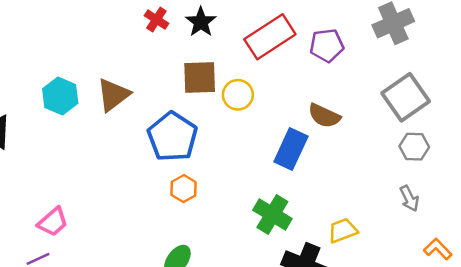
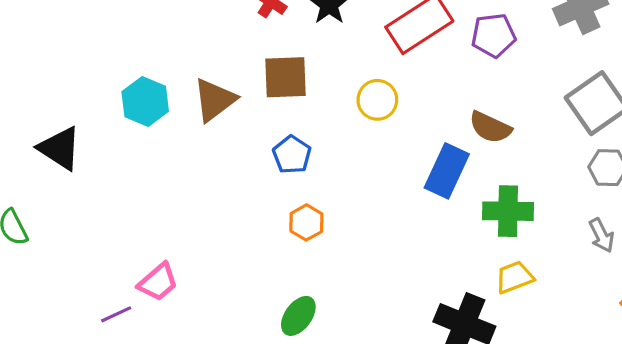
brown square: (200, 78) -> (285, 77), moved
blue pentagon: (172, 137) -> (292, 155), size x0.6
green cross: (272, 214) -> (508, 211), moved, turned -30
pink trapezoid: (53, 222) -> (158, 282), moved

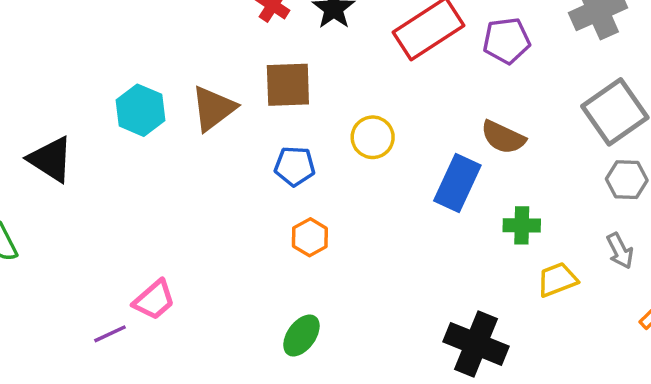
yellow circle: (377, 100) -> (373, 137), moved
blue pentagon: (292, 155) -> (295, 166), turned -30
green cross: (508, 211) -> (522, 225), size x0.7
yellow trapezoid: (514, 277) -> (557, 280), moved

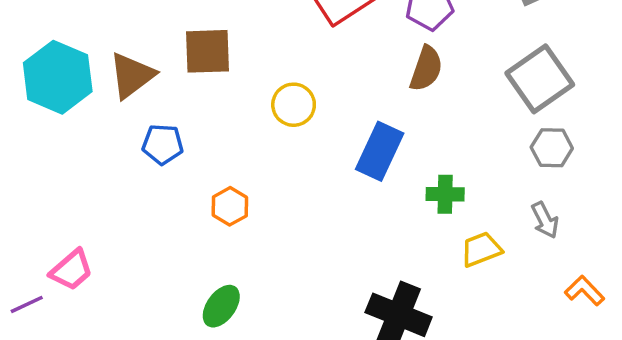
cyan hexagon: (141, 110) -> (58, 77), size x1.4
brown semicircle: (503, 137) -> (426, 69), moved, turned -96
blue pentagon: (295, 166) -> (163, 144), moved

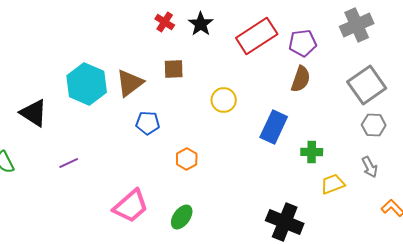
brown square: (207, 51) -> (174, 69), size x0.7
pink trapezoid: (71, 270) -> (131, 206), moved, size x1.4
purple line: (27, 304) -> (69, 163), moved

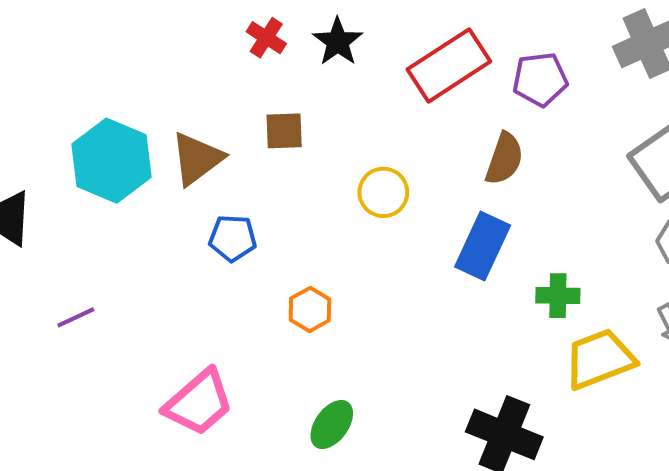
brown semicircle: (301, 79) -> (504, 159), moved
yellow trapezoid: (333, 184) -> (600, 359), size x1.5
green ellipse: (182, 217) -> (332, 424), moved

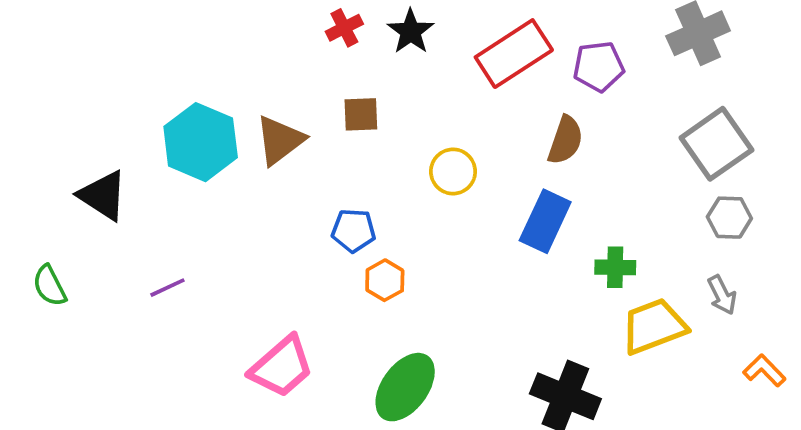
red cross: (266, 38) -> (344, 28), turned 30
blue pentagon: (233, 238) -> (354, 230), moved
green ellipse: (332, 424) -> (405, 387), size x1.5

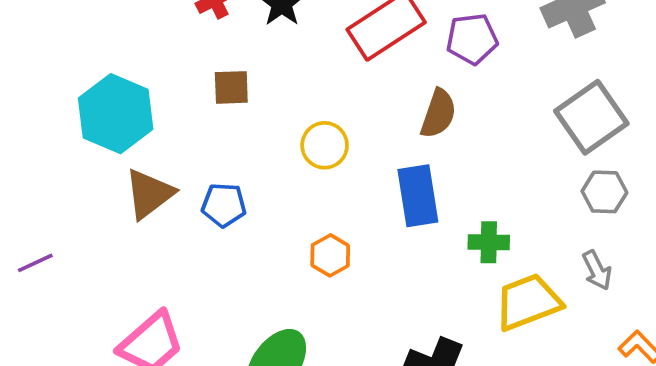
brown triangle: (280, 140) -> (149, 194), moved
cyan hexagon: (201, 142) -> (116, 114), moved
blue rectangle: (545, 221) -> (418, 196), turned -34
orange hexagon: (385, 280) -> (330, 255), moved

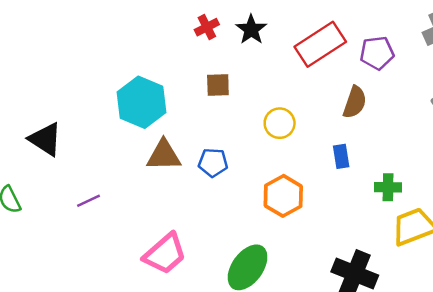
brown triangle: (149, 194) -> (164, 155), turned 36
blue rectangle: (418, 196) -> (341, 156), size x0.6
orange hexagon: (330, 255) -> (283, 196), size x1.5

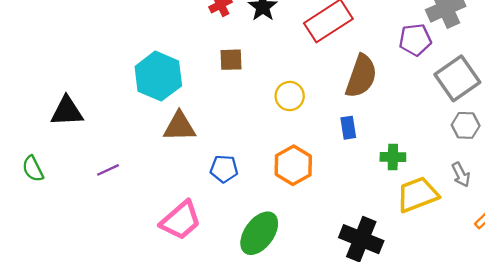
purple pentagon: (377, 53) -> (415, 40), moved
brown semicircle: (355, 102) -> (361, 76), size x1.4
black triangle: (45, 139) -> (67, 111), turned -36
blue pentagon: (213, 163) -> (224, 169), moved

